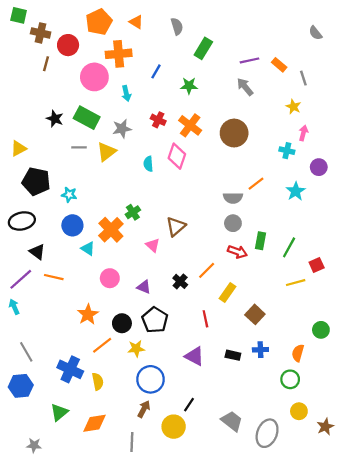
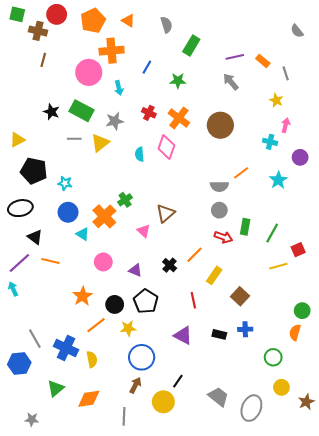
red circle: (68, 45) -> (57, 14), moved
gray line: (26, 352) -> (35, 339), moved
orange semicircle: (298, 353) -> (295, 332), moved

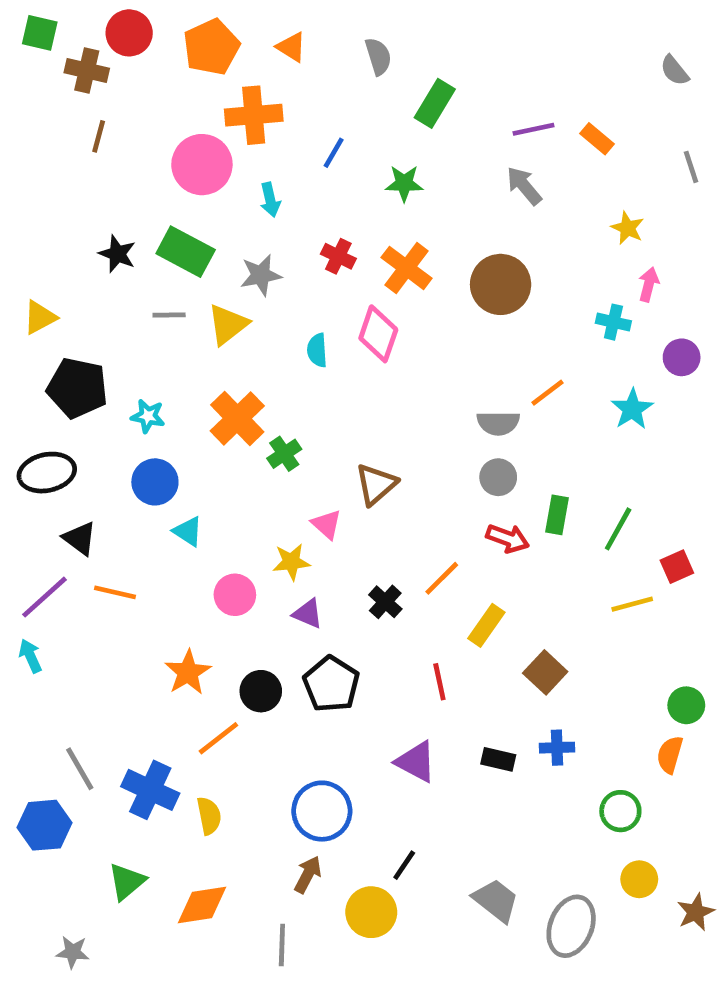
gray line: (286, 73) -> (691, 167), moved
orange cross: (104, 216) -> (237, 418), moved
yellow star: (128, 328) -> (291, 562), moved

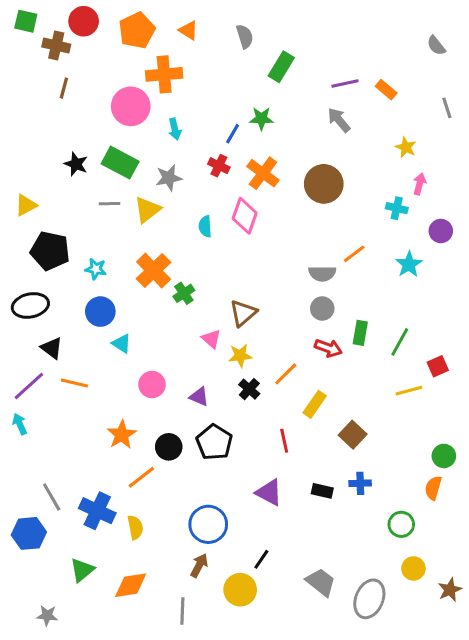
blue line: (334, 153) -> (233, 134), moved
yellow star: (291, 562) -> (240, 356), moved

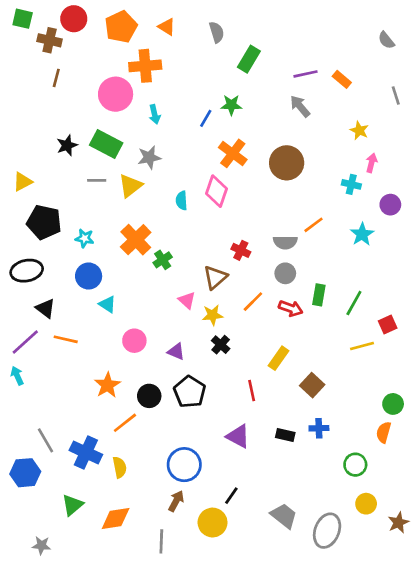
black star: (76, 164) -> (67, 145), turned 30
red cross: (219, 166) -> (241, 250), moved
orange line: (286, 374) -> (253, 302), moved

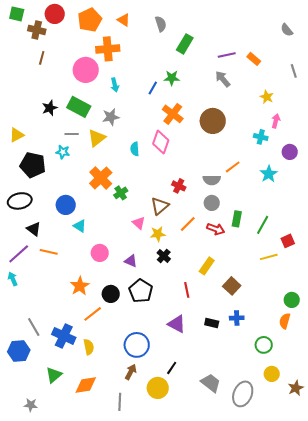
cyan star: (85, 238) -> (63, 152), moved

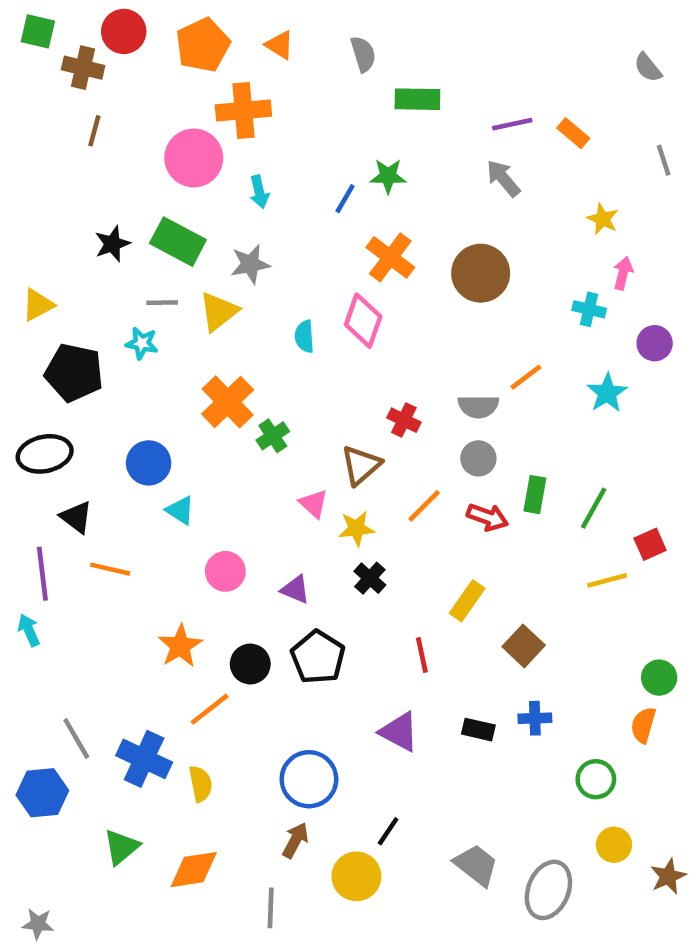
green rectangle: (185, 44) -> (417, 99), turned 60
purple line: (19, 254) -> (42, 574), turned -55
gray star: (31, 405) -> (38, 924), moved

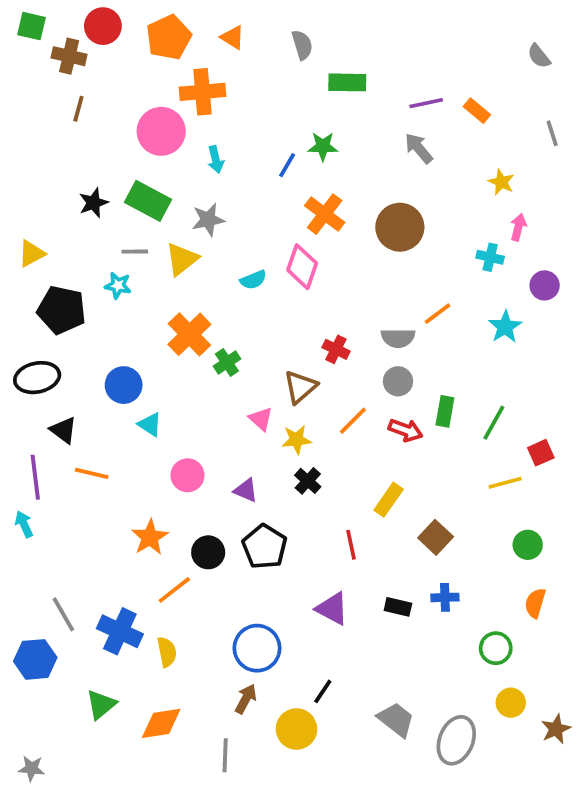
cyan semicircle: (304, 336) -> (253, 280), turned -108
green circle: (659, 678) -> (528, 545), moved

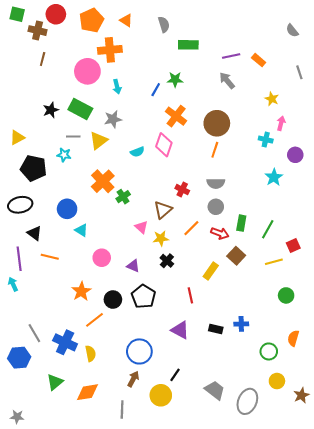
orange line: (437, 314) -> (215, 150), moved, turned -35
brown square: (436, 537) -> (236, 256), moved
orange semicircle: (535, 603) -> (293, 338), moved

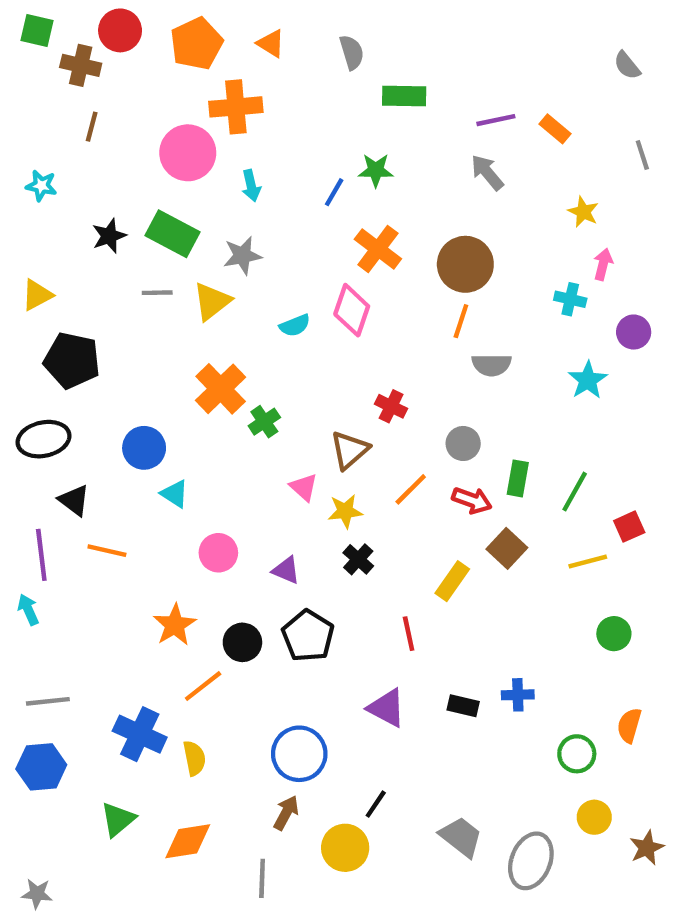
cyan star: (64, 155) -> (41, 186), moved
gray semicircle: (216, 183) -> (492, 365), moved
gray line: (34, 333) -> (48, 701), moved, turned -66

